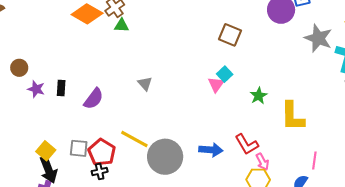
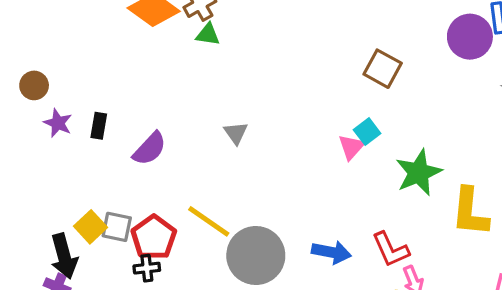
green star: (259, 96) -> (418, 173), size x1.6
yellow square: (46, 151) -> (90, 227), moved

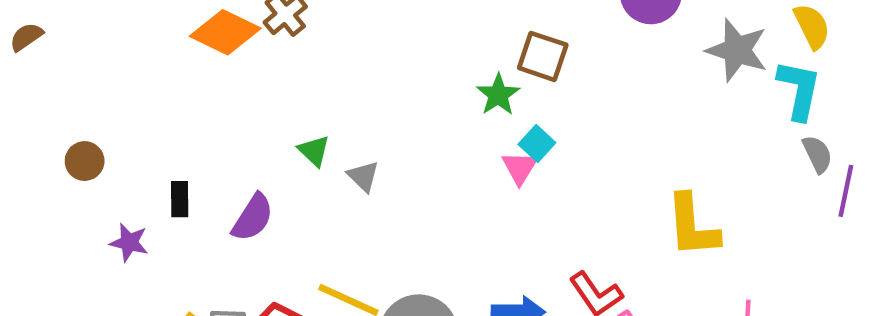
green triangle: (208, 34) -> (314, 151), moved, turned 45
purple star: (58, 123) -> (129, 242), moved
green star: (418, 173) -> (498, 95), moved, size x0.7

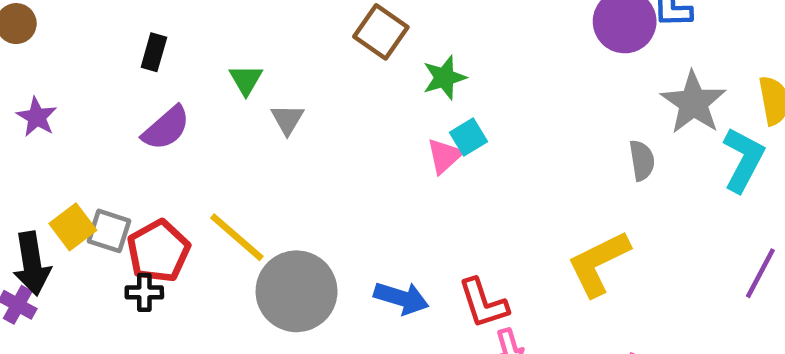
brown square: (543, 56) -> (381, 32), moved
gray semicircle: (817, 154) -> (642, 160), moved
black rectangle: (180, 199) -> (154, 52), moved
yellow L-shape: (692, 226) -> (599, 263), turned 52

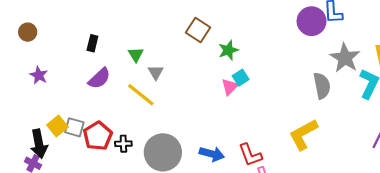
gray semicircle: (642, 160) -> (322, 86), size x1.4
yellow line: (237, 237) -> (141, 95), moved
black cross: (144, 292) -> (123, 144), moved

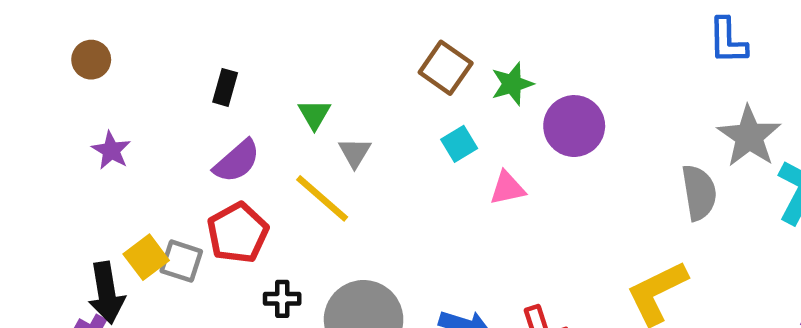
purple circle: (312, 21) -> (574, 126), moved
green star: (228, 50) -> (512, 84), moved
cyan square: (241, 78) -> (459, 144), moved
pink triangle: (230, 87) -> (507, 188), turned 30
red pentagon: (98, 136) -> (238, 233), moved

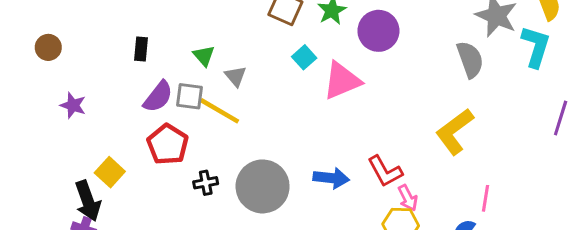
pink triangle: (507, 188) -> (342, 81), size x1.6
gray square: (181, 261) -> (189, 96), moved

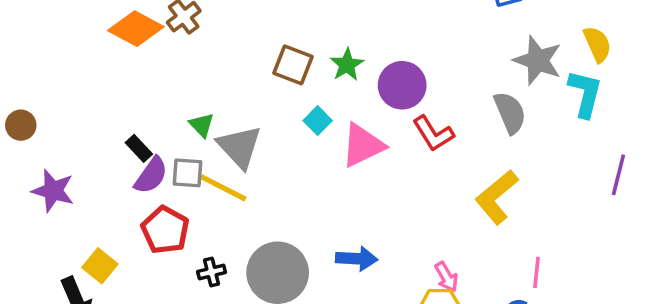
black rectangle: (141, 49) -> (139, 148), moved, turned -45
gray triangle: (236, 76) -> (239, 147), size x1.8
purple star: (73, 105) -> (53, 191), size x1.4
red L-shape: (385, 171) -> (433, 134), moved

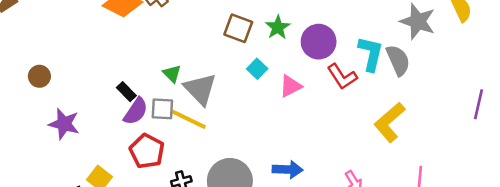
cyan L-shape: (585, 94) -> (371, 54), moved
pink triangle: (363, 145) -> (291, 86), size x0.7

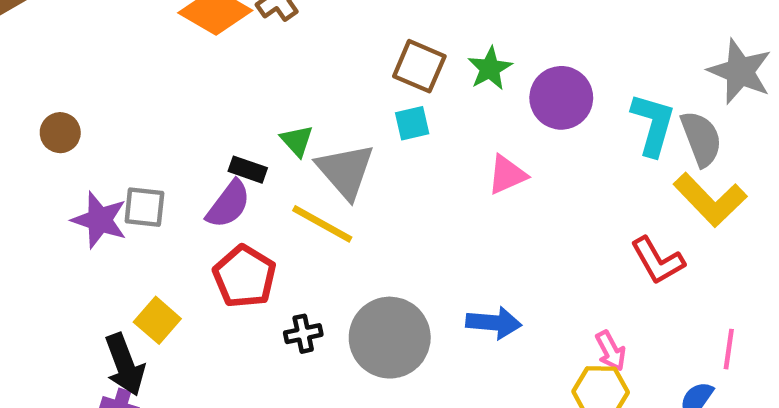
cyan square: (257, 69) -> (412, 123), moved, turned 30
red L-shape: (342, 77) -> (658, 261), moved
black rectangle: (126, 92) -> (248, 170), moved, turned -30
gray square: (162, 109) -> (144, 207), moved
yellow L-shape: (389, 122) -> (710, 200), moved, turned -96

